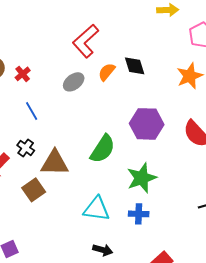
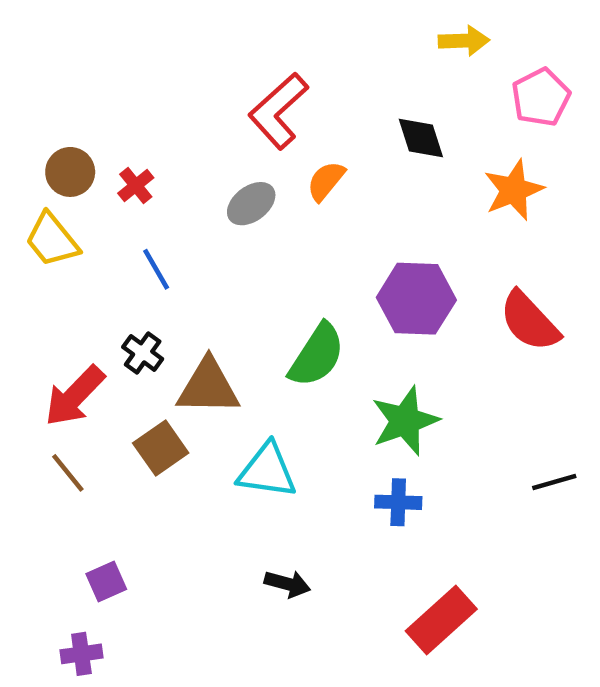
black diamond: (135, 66) -> (421, 138), moved
cyan triangle: (97, 209) -> (267, 471), moved
black arrow: (103, 250) -> (287, 584), moved

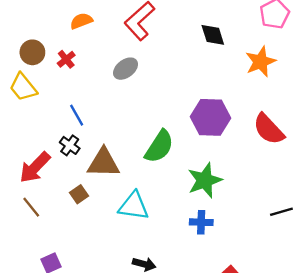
orange semicircle: (326, 181) -> (81, 21), moved, turned 30
blue line: (156, 269) -> (77, 115), moved
brown square: (161, 448) -> (79, 194), size x0.7

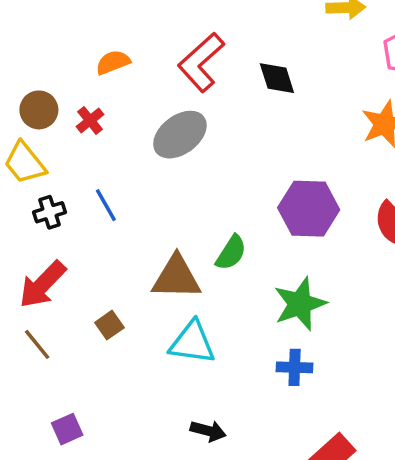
black diamond: (213, 35) -> (277, 78), moved
gray ellipse: (126, 69) -> (180, 135), size x1.4
black cross: (70, 145) -> (49, 212), moved, turned 36
green semicircle: (159, 147) -> (231, 253), size x0.7
brown triangle: (103, 163) -> (176, 277), moved

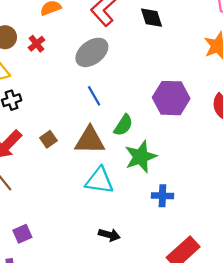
blue line: (106, 205) -> (94, 96), moved
green star: (300, 304) -> (141, 157), moved
brown square: (109, 325) -> (48, 139), moved

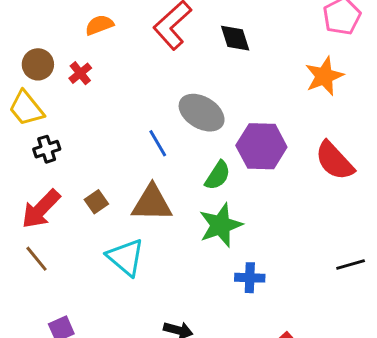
gray ellipse: (92, 52) -> (202, 113), moved, turned 68
green semicircle: (123, 125) -> (218, 175), moved
cyan triangle: (99, 181) -> (126, 257), moved, turned 32

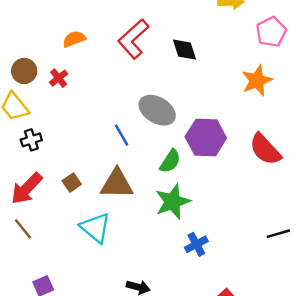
blue cross: (250, 278) -> (196, 244), turned -30

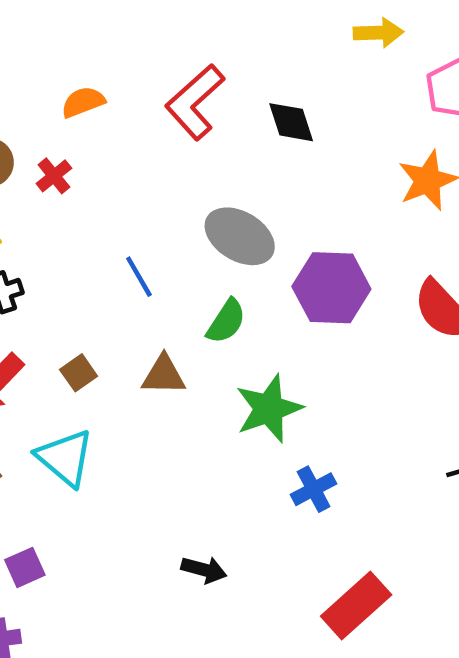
blue line: (122, 135) -> (139, 277), moved
green semicircle: (170, 161) -> (226, 321), moved
brown triangle: (117, 184) -> (164, 375), size x0.7
cyan triangle: (95, 228) -> (65, 458), moved

